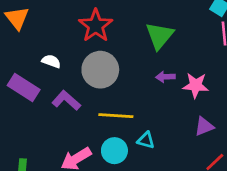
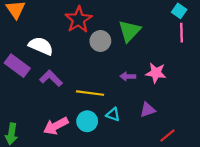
white semicircle: (51, 61) -> (41, 46), size x1.6
gray circle: (100, 70) -> (100, 41), moved, size x0.7
purple arrow: (165, 77) -> (128, 76), moved
purple triangle: (204, 126) -> (148, 110), moved

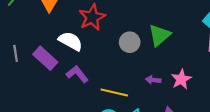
red star: (78, 20) -> (92, 17), moved
pink star: (156, 73) -> (181, 79), turned 30

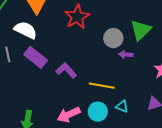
white semicircle: (71, 41) -> (26, 30), moved
purple arrow: (153, 80) -> (126, 55), moved

